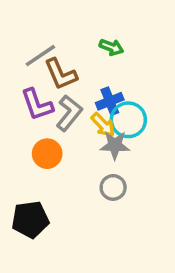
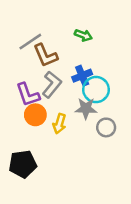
purple L-shape: (37, 105) -> (28, 95), moved
yellow arrow: (103, 125) -> (59, 124), moved, turned 60
gray circle: (113, 187) -> (106, 127), moved

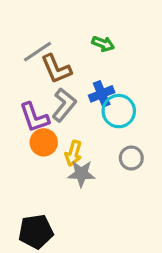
gray star: (86, 108) -> (81, 174), moved
black pentagon: (23, 164) -> (36, 232), moved

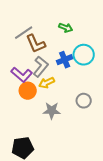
cyan circle: (119, 111) -> (84, 55), moved
purple L-shape: (34, 117) -> (22, 75), turned -30
yellow arrow: (73, 153) -> (47, 83), moved, turned 49

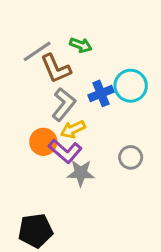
green arrow: (66, 28) -> (81, 45), moved
purple L-shape: (22, 75) -> (65, 151), moved

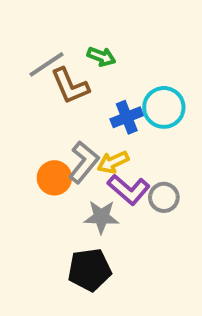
gray L-shape: (64, 104) -> (84, 162), moved
yellow arrow: (73, 129) -> (113, 162), moved
purple L-shape: (65, 151) -> (129, 190), moved
black pentagon: (36, 231) -> (90, 270), moved

